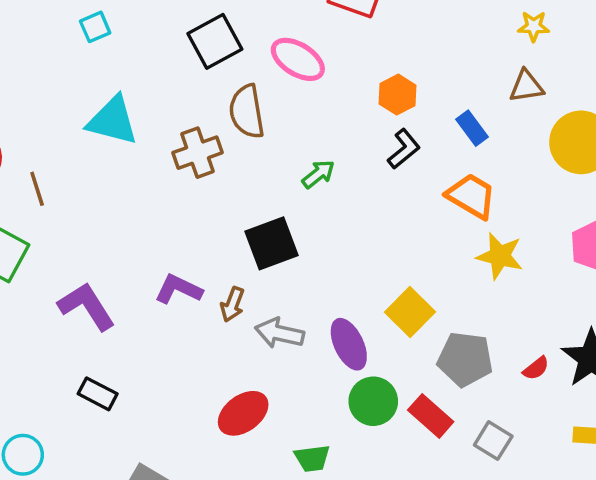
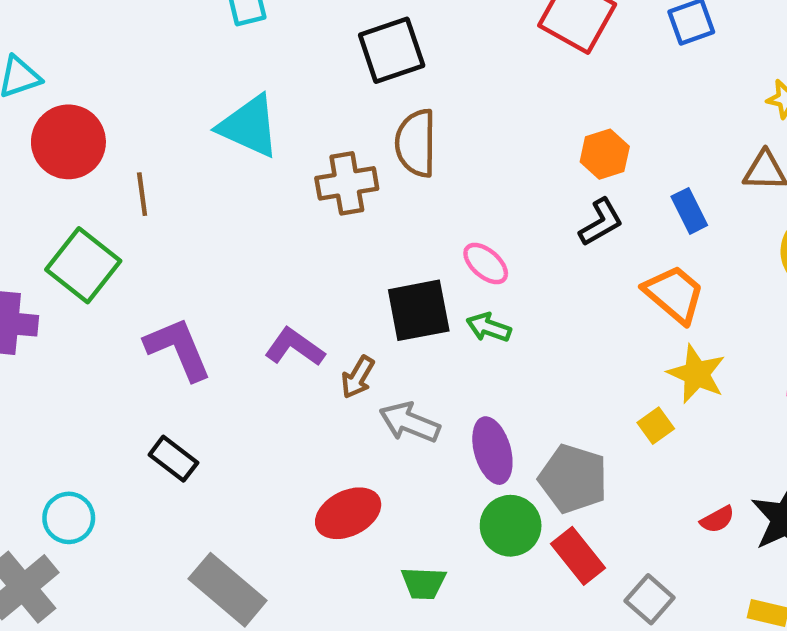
pink ellipse: (298, 59) -> (486, 263), moved, size x0.7
green arrow: (318, 174) -> (489, 327), moved, turned -132
yellow square: (410, 312) -> (656, 426), moved, size x0.6
gray pentagon: (465, 359) -> (573, 479), moved

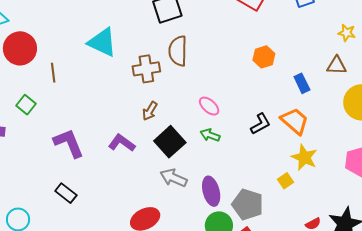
black L-shape: (601, 222) -> (260, 124), moved
green square: (83, 265) -> (26, 105), size x0.6
black square: (419, 310) -> (170, 142), moved, turned -32
brown arrow: (358, 377) -> (150, 111), moved

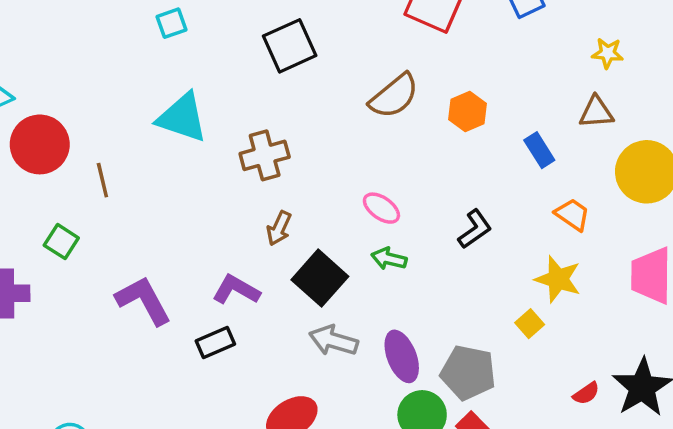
brown semicircle: (178, 51) -> (394, 96), moved, turned -124
orange trapezoid: (295, 121) -> (572, 215), moved, size x0.7
black rectangle: (66, 193) -> (215, 343), moved, turned -55

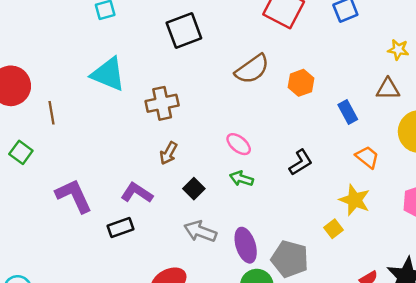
black square: (320, 278) -> (194, 189), size x0.6

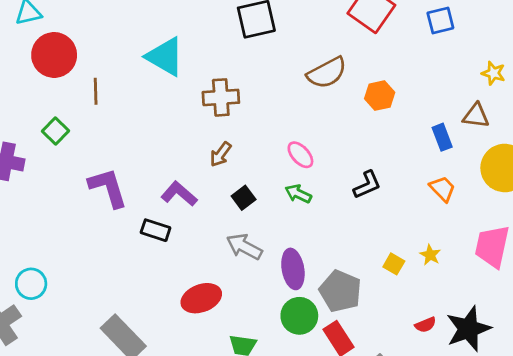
blue rectangle: (348, 112) -> (442, 137), moved
yellow star: (355, 200) -> (430, 255), moved, size x0.6
black rectangle: (121, 227) -> (156, 230), turned 30
yellow square: (333, 229) -> (394, 264), turned -30

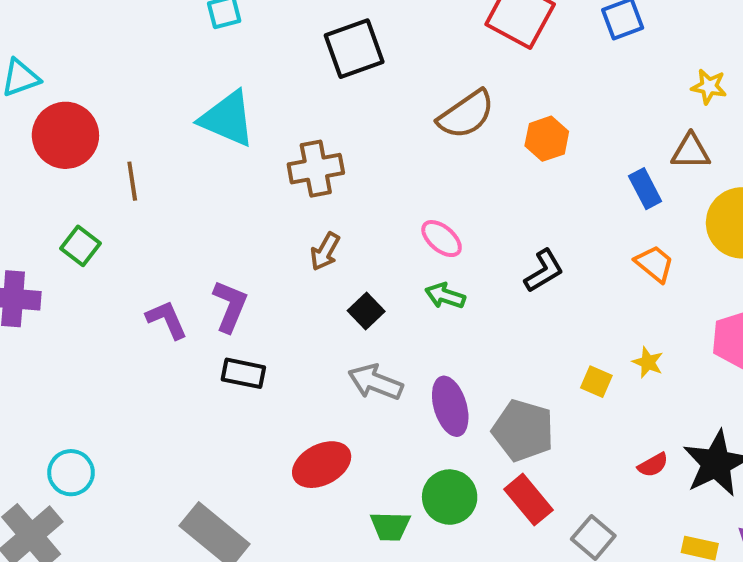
purple L-shape: (108, 188) -> (167, 319), size x0.7
purple L-shape: (179, 194) -> (230, 306), moved, turned 78
green circle: (299, 316) -> (450, 497), moved

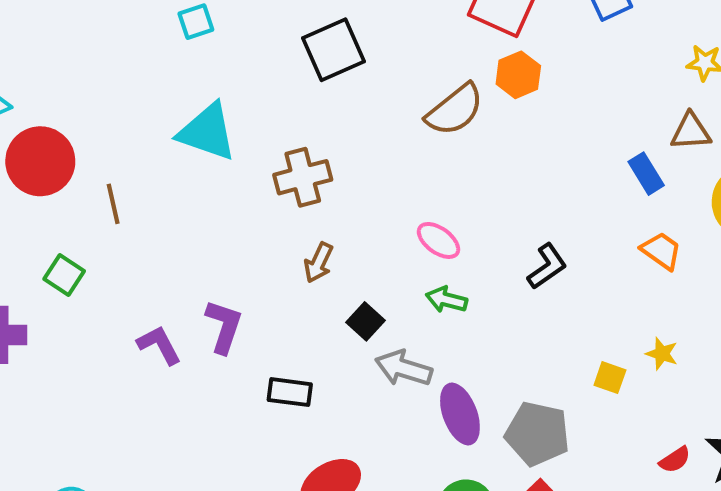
orange hexagon: (547, 139) -> (518, 75), moved
black rectangle: (243, 373) -> (290, 392), moved
gray arrow: (375, 382) -> (404, 368), moved

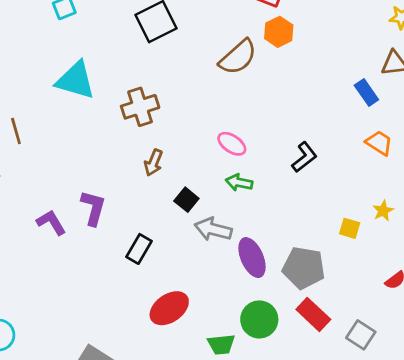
yellow star: (662, 354) -> (383, 211), turned 30
black rectangle: (290, 392) -> (139, 249), turned -64

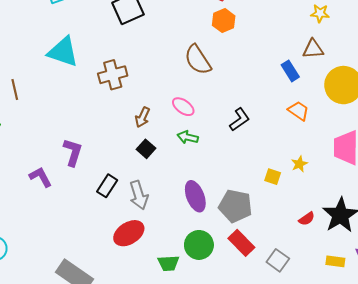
brown semicircle: (238, 57) -> (198, 60), moved, turned 96
brown arrow: (153, 163) -> (142, 117), moved
purple L-shape: (51, 222) -> (41, 177), moved
gray arrow: (213, 229) -> (139, 195), moved, turned -124

